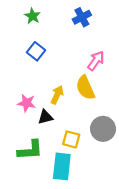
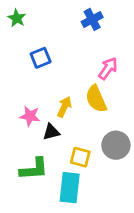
green star: (32, 16) -> (17, 18), moved
blue square: (36, 51) -> (41, 58), turned 30

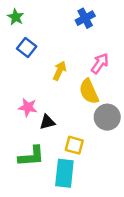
blue square: (41, 58) -> (27, 48), moved, turned -30
yellow arrow: (64, 107) -> (60, 71), moved
gray circle: (116, 145) -> (107, 117), moved

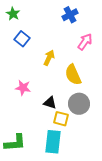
pink arrow: (100, 63) -> (85, 42), moved
gray circle: (107, 117) -> (79, 104), moved
black triangle: (47, 122) -> (50, 103), moved, turned 32
green L-shape: (31, 156) -> (15, 143), moved

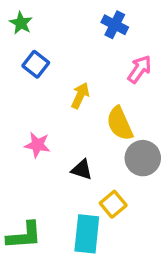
blue cross: (70, 15) -> (115, 25), turned -35
gray circle: (79, 104) -> (143, 158), moved
yellow square: (61, 119) -> (113, 204), moved, turned 35

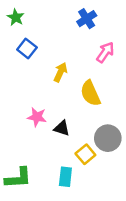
blue cross: (115, 25) -> (87, 19), turned 30
pink star: (37, 145) -> (37, 117), moved
gray circle: (143, 158) -> (108, 138), moved
cyan rectangle: (87, 234) -> (65, 177), size x0.7

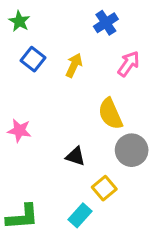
yellow arrow: (61, 72) -> (74, 65), moved
pink star: (37, 117) -> (19, 130), moved
gray circle: (108, 138) -> (132, 150), moved
cyan rectangle: (65, 177) -> (80, 215), turned 36

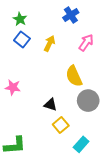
green star: (19, 21) -> (20, 19), moved
yellow square: (104, 188) -> (61, 125), moved
cyan rectangle: (80, 215) -> (81, 144), moved

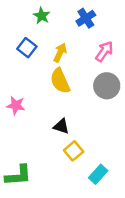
green star: (20, 19) -> (42, 16), moved
yellow semicircle: (74, 76) -> (60, 81), moved
gray circle: (88, 101) -> (107, 86), moved

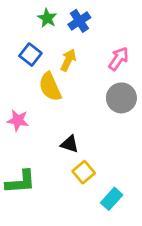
blue cross: (86, 18) -> (79, 21), moved
yellow semicircle: (60, 81) -> (50, 87), moved
green L-shape: (18, 175) -> (21, 182), moved

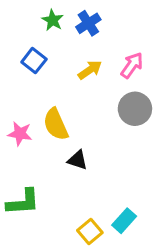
yellow arrow: (68, 60) -> (90, 70), moved, turned 30
yellow semicircle: (50, 87) -> (56, 124), moved
yellow square: (84, 172) -> (90, 232), moved

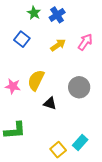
gray circle: (135, 109) -> (79, 87), moved
yellow semicircle: (56, 124) -> (36, 80), turned 50

